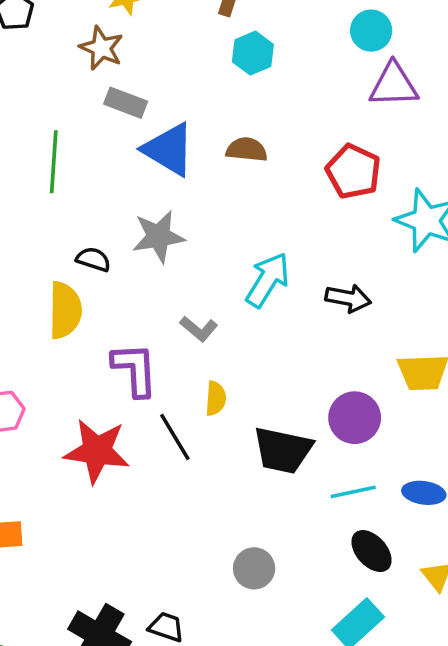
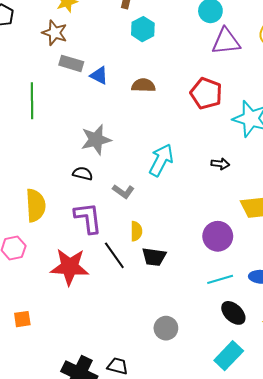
blue triangle: (169, 149) -> (99, 75), moved, size x0.6
black semicircle: (93, 259) -> (83, 174), moved
black arrow: (348, 298) -> (220, 164), moved, size x0.7
yellow semicircle: (65, 310) -> (36, 205), moved
black trapezoid: (283, 450) -> (154, 257), moved, size x0.7

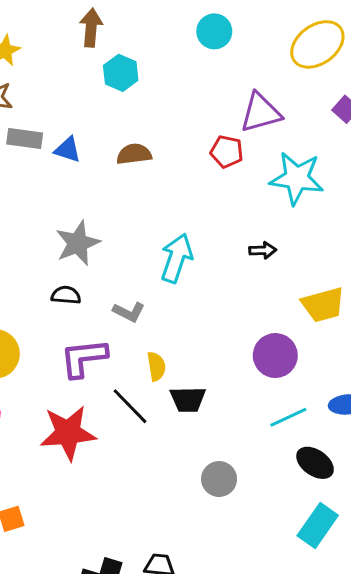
purple triangle: (226, 41) -> (261, 113), moved
red pentagon: (206, 93) -> (227, 152), size x0.7
purple L-shape: (88, 218) -> (84, 358), turned -80
gray circle: (166, 328) -> (219, 479), moved

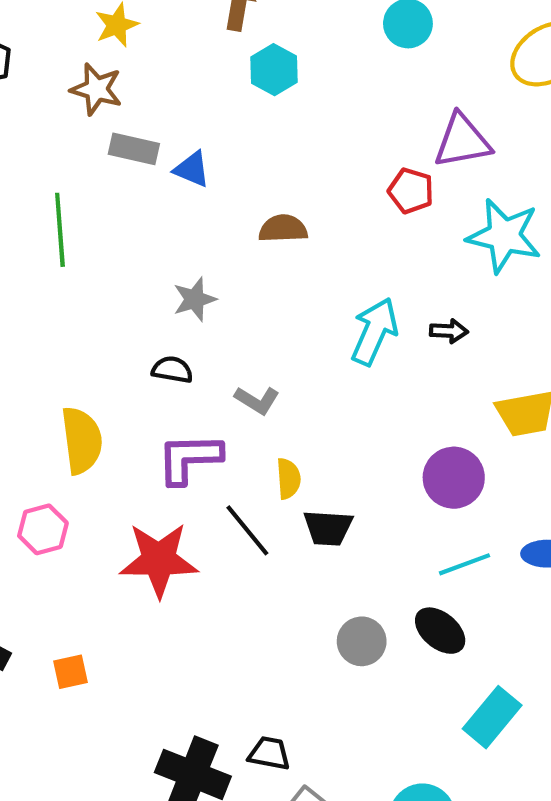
brown semicircle: (134, 154) -> (283, 229), moved
gray star: (78, 243) -> (195, 299), size x0.7
cyan arrow: (176, 258) -> (374, 331), moved
black ellipse: (315, 463) -> (440, 631), moved

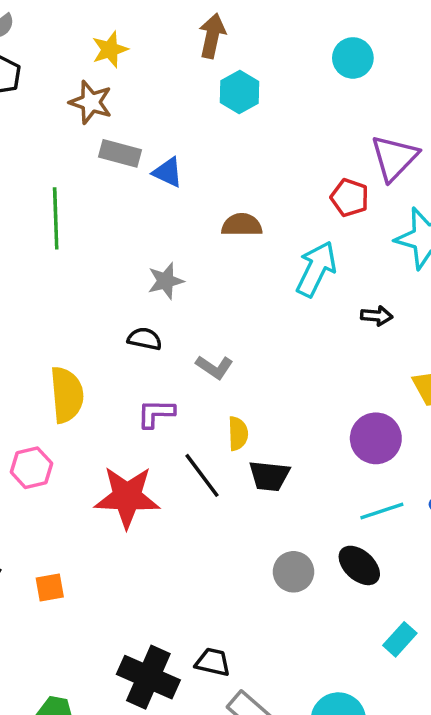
purple triangle: (462, 141) -> (394, 158), turned -38
cyan arrow: (374, 331) -> (316, 269), moved
purple L-shape: (189, 458) -> (156, 413), size x0.7
cyan rectangle: (492, 717) -> (400, 639), size x0.7

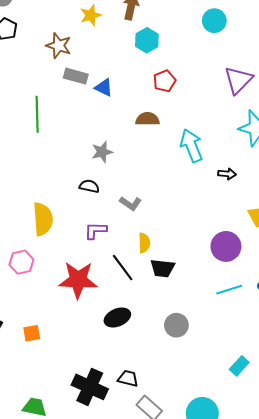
yellow star: (110, 49) -> (91, 15), moved
red pentagon: (350, 198) -> (165, 81), moved, turned 30
cyan arrow: (316, 269) -> (191, 146), turned -48
black ellipse: (359, 565) -> (117, 318), moved, turned -65

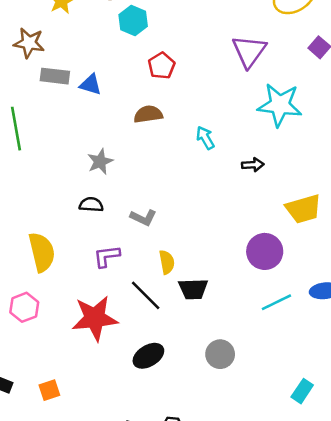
cyan arrow: (191, 146) -> (205, 138), size x0.6

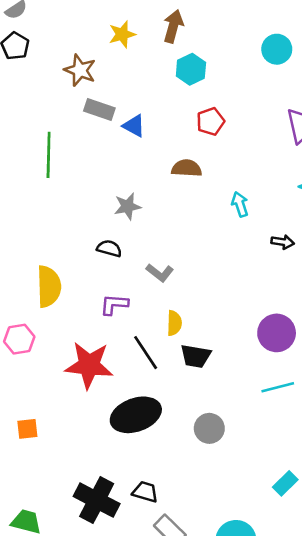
black ellipse: (148, 356) -> (136, 415), size x1.5

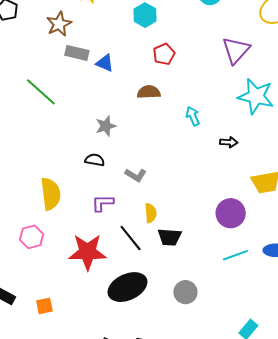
brown star: (80, 70) -> (59, 24), turned 30
green line: (49, 155) -> (41, 92), turned -44

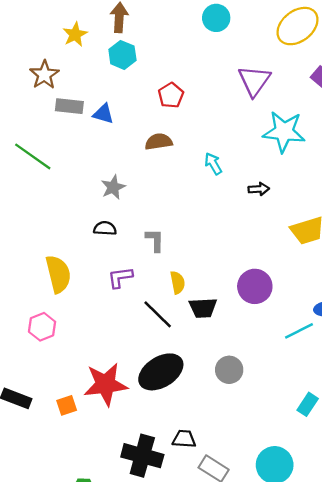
cyan hexagon: (145, 15) -> (122, 55), moved
gray L-shape: (136, 175) -> (155, 240), turned -115
purple circle: (231, 213) -> (255, 286), moved
red star: (88, 252) -> (106, 384), moved
cyan line: (236, 255) -> (299, 331), moved

